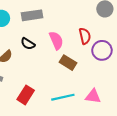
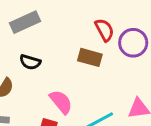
pink semicircle: (56, 40) -> (61, 102), moved
brown rectangle: (68, 63) -> (90, 57), moved

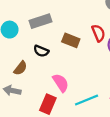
brown rectangle: (90, 57) -> (71, 40), moved

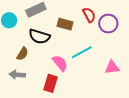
black semicircle: (41, 51) -> (39, 36), size x1.5
cyan line: (87, 100) -> (82, 52), moved

